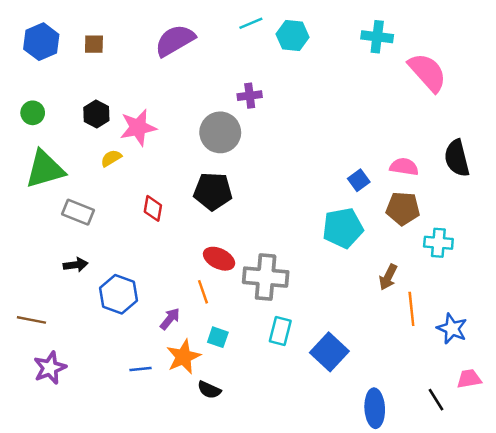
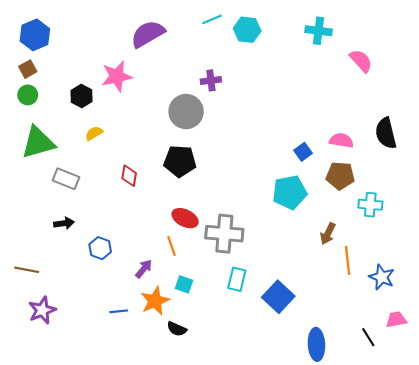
brown square: (94, 44) -> (28, 69), moved, turned -30
pink semicircle: (427, 72) -> (361, 61), size x0.7
pink star: (138, 127) -> (117, 76), moved
blue hexagon: (118, 294) -> (100, 248), size x0.7

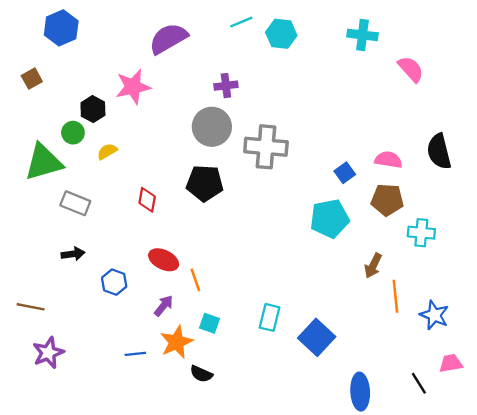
blue hexagon: (35, 35) -> (61, 28), moved
purple cross: (211, 80) -> (226, 86), moved
green circle: (28, 95) -> (73, 133), moved
red ellipse: (185, 218) -> (164, 260), moved
gray cross: (224, 234) -> (266, 147), moved

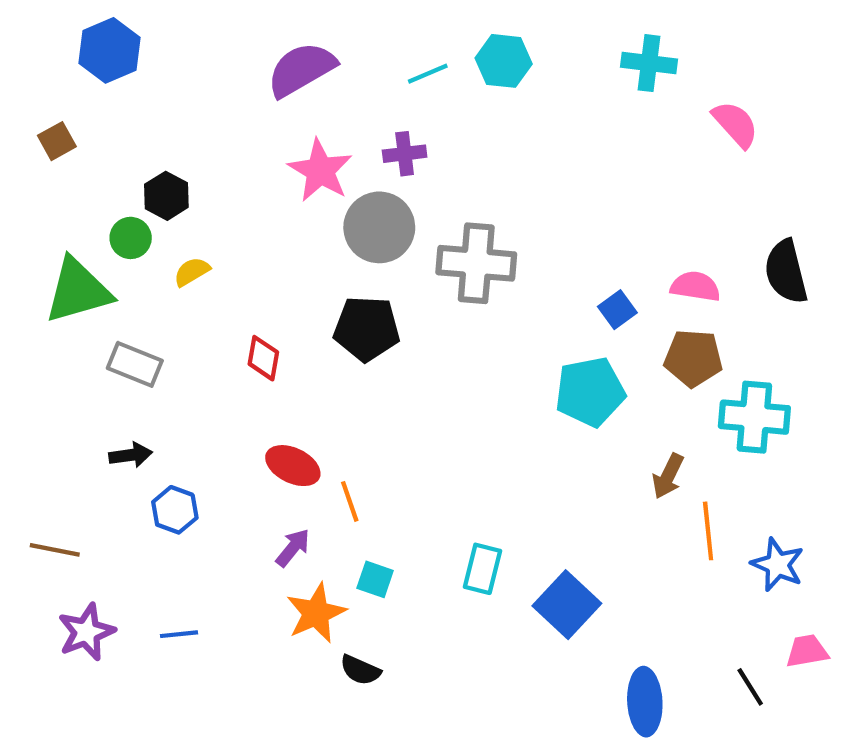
cyan line: (241, 22) -> (428, 74), moved
pink star: (133, 87) -> (320, 171), moved, turned -30
cyan cross: (421, 233) -> (754, 417), size x1.4
blue hexagon: (114, 282) -> (175, 510), moved
blue line: (135, 354) -> (179, 634), moved

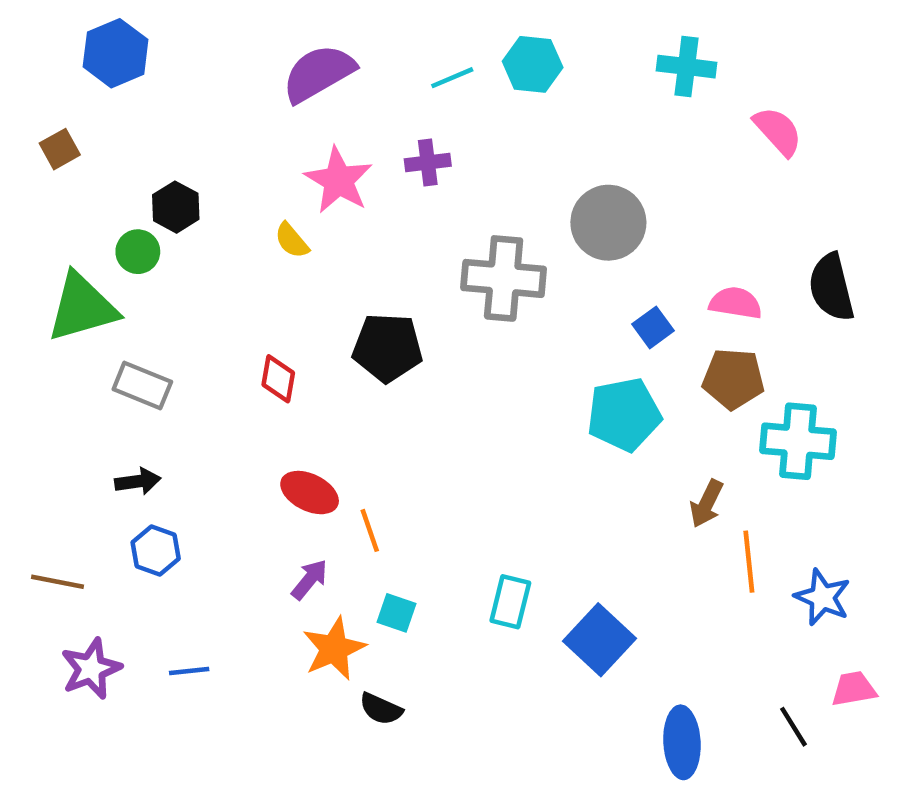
gray circle: (379, 227) -> (608, 223), moved
yellow semicircle: (192, 272) -> (292, 241), moved, turned -99
blue hexagon: (175, 510) -> (156, 551), moved

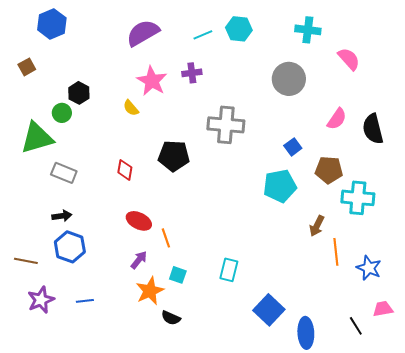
gray circle: (608, 223) -> (289, 79), moved
pink semicircle: (736, 303) -> (337, 119), moved, turned 115
blue hexagon: (156, 551) -> (70, 247), size x1.4
blue square: (599, 640) -> (269, 310), moved

